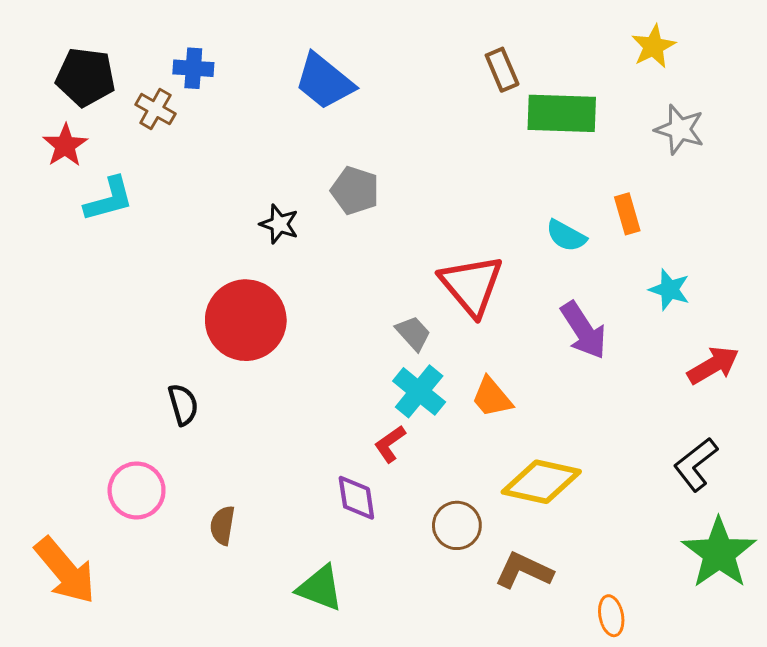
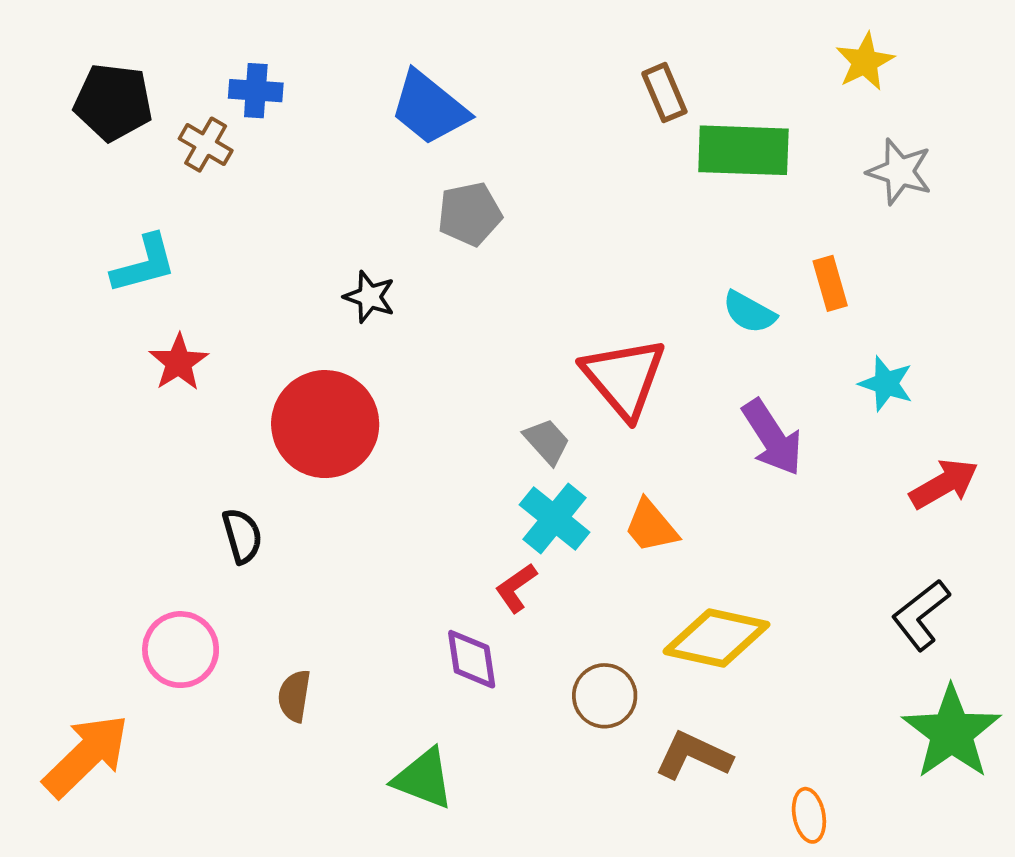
red star: (65, 145) -> (179, 362), moved
gray pentagon: (355, 191) -> (470, 214), moved, turned -30
orange arrow: (65, 571) -> (86, 756), turned -94

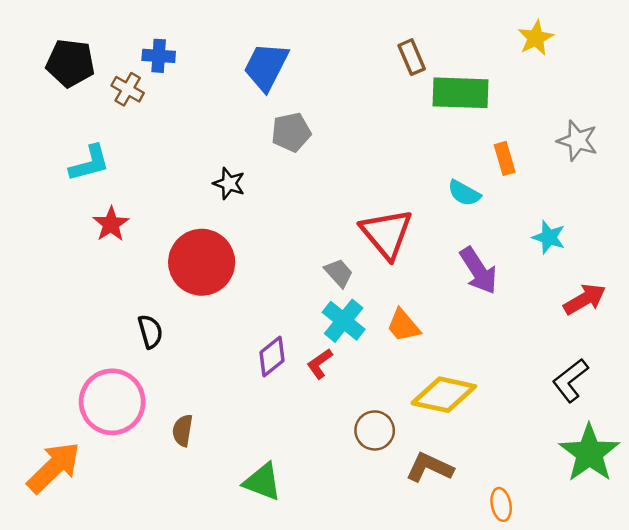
blue trapezoid: (429, 108) -> (266, 67), turned 78
gray star: (900, 172) -> (577, 141), moved
orange rectangle: (830, 283) -> (505, 158), moved
pink circle: (181, 650) -> (112, 402), size x1.4
purple diamond: (472, 659) -> (272, 356), moved, turned 60

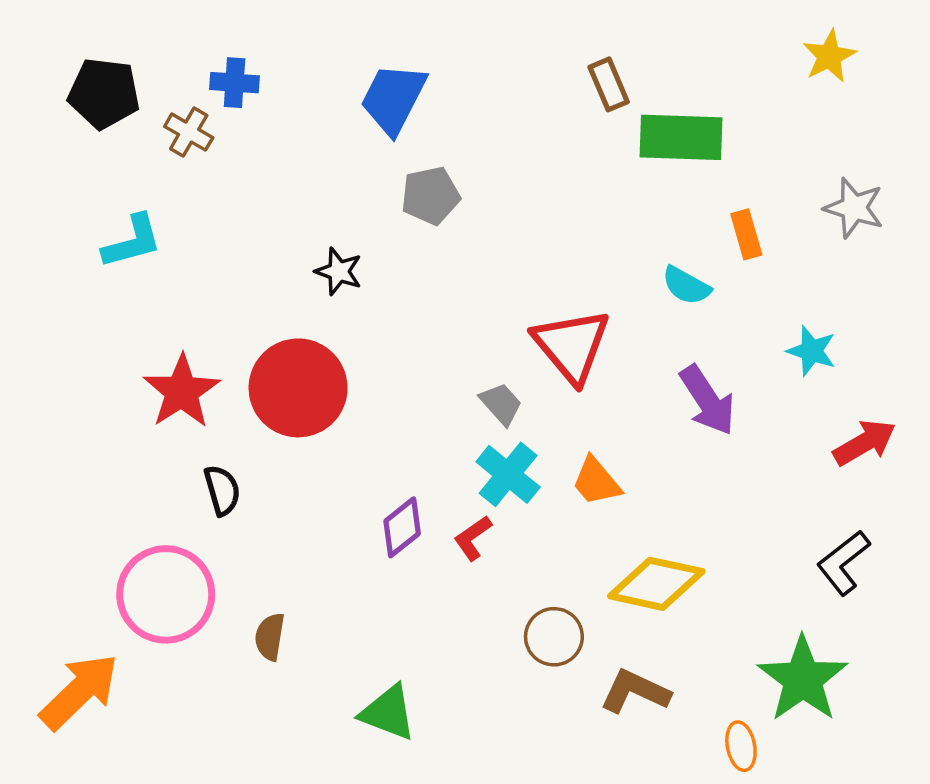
yellow star: (536, 38) -> (829, 56), moved
red star: (111, 224) -> (182, 391), moved, size x1.4
green star: (589, 453) -> (803, 679), moved

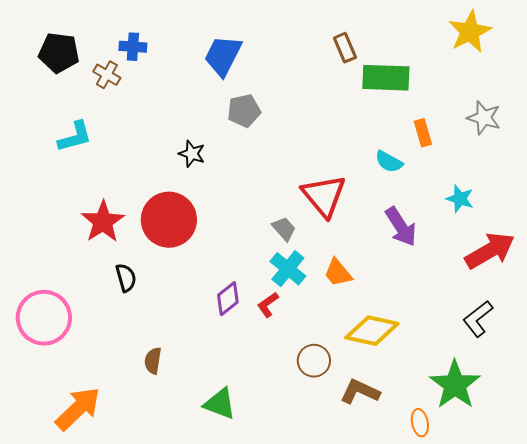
yellow star: (829, 56) -> (470, 32), size x1.4
red arrow: (865, 443) -> (490, 251), size x1.4
pink circle: (166, 594) -> (44, 318), moved
orange arrow: (79, 691) -> (78, 409), moved

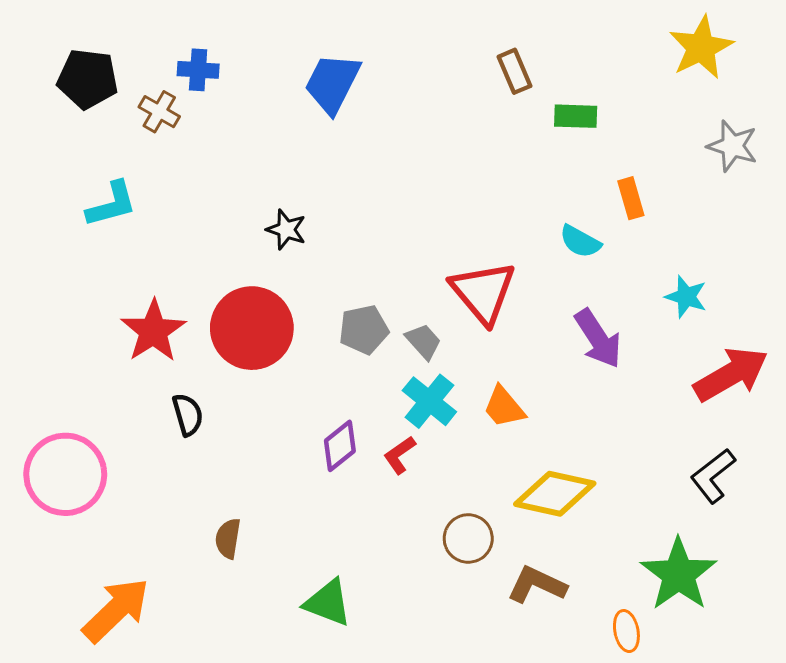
green rectangle: (386, 78) -> (576, 116), size x0.6
gray pentagon: (244, 111) -> (364, 330), moved
gray star: (484, 118) -> (732, 146), moved

